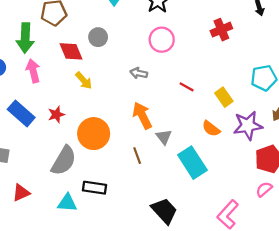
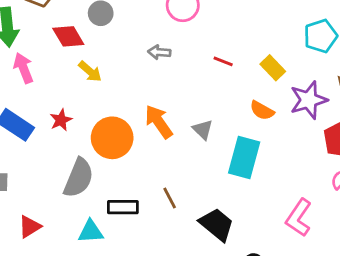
orange arrow: (142, 115) -> (159, 122), moved
brown line: (137, 156) -> (170, 198), moved
cyan rectangle: (192, 163) -> (244, 157), turned 56

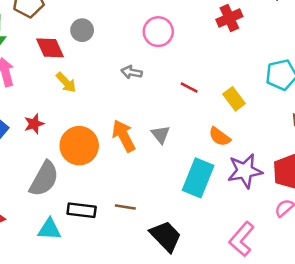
purple star: (309, 100) -> (245, 171), moved
gray triangle: (203, 130) -> (161, 134), moved
brown line: (170, 198) -> (125, 207), turned -60

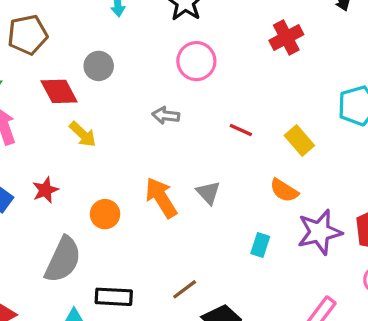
orange circle: (79, 146) -> (105, 214), size x0.6
cyan rectangle: (198, 178) -> (260, 245), size x0.5
brown line: (125, 207) -> (185, 289), moved, turned -42

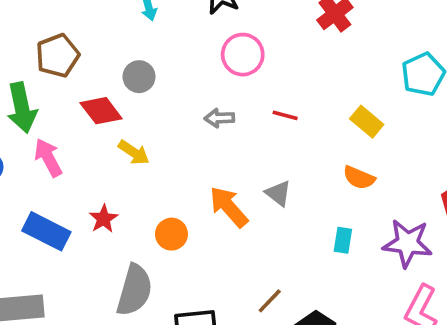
red line: (241, 130) -> (285, 115), moved
purple star: (320, 232) -> (408, 243), moved, turned 30

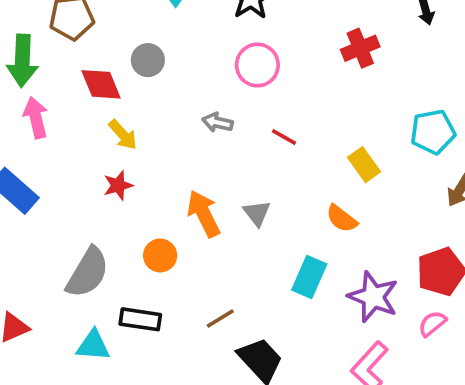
red star: (103, 219) -> (118, 185), moved
orange circle: (171, 234) -> (160, 255), moved
cyan rectangle: (343, 240) -> (309, 277), size x1.5

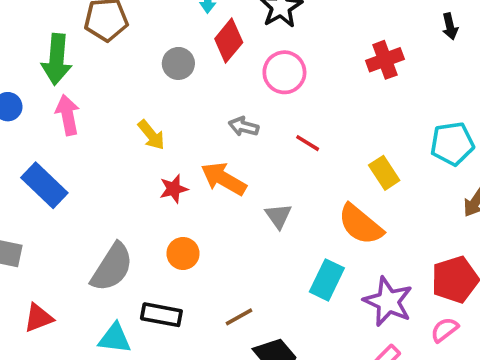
red diamond: (101, 84) -> (229, 41), moved, turned 60
red star: (118, 185) -> (174, 189), moved
orange arrow: (204, 214) -> (224, 179), moved, turned -36
orange semicircle: (342, 219) -> (360, 224), size x1.5

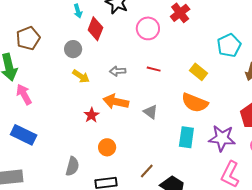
pink circle: (284, 72) -> (148, 28), moved
yellow arrow: (151, 135) -> (81, 76), moved
gray semicircle: (112, 267) -> (72, 166), size x0.7

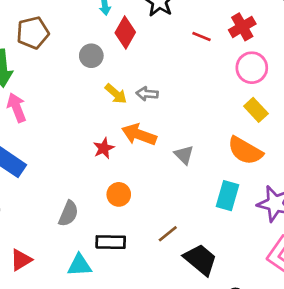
pink circle: (148, 28) -> (252, 68), moved
red line: (154, 69) -> (201, 36), moved
yellow arrow: (81, 76) -> (116, 94), moved

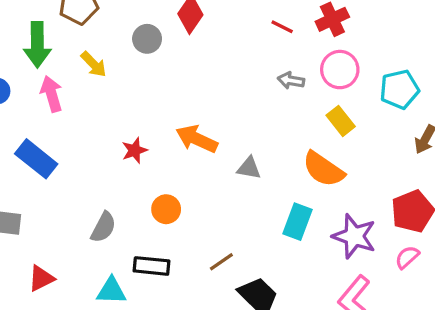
yellow arrow: (116, 94) -> (94, 64), moved
gray arrow: (147, 94) -> (291, 80), moved
red star: (104, 148) -> (135, 150), moved
gray triangle: (184, 155) -> (249, 168), turned -40

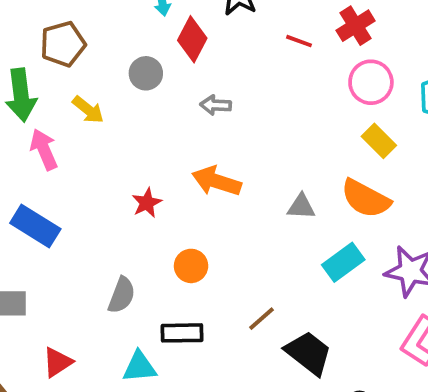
gray arrow: (291, 80) -> (216, 105), moved
gray triangle: (249, 168) -> (301, 207), moved
cyan rectangle: (298, 222) -> (343, 262), turned 40

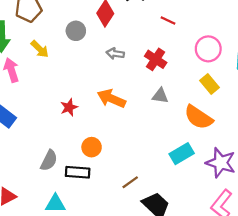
red cross: (356, 26) -> (156, 59), moved, turned -30
gray triangle: (301, 207) -> (160, 96), moved
black rectangle: (182, 333) -> (78, 172), moved

